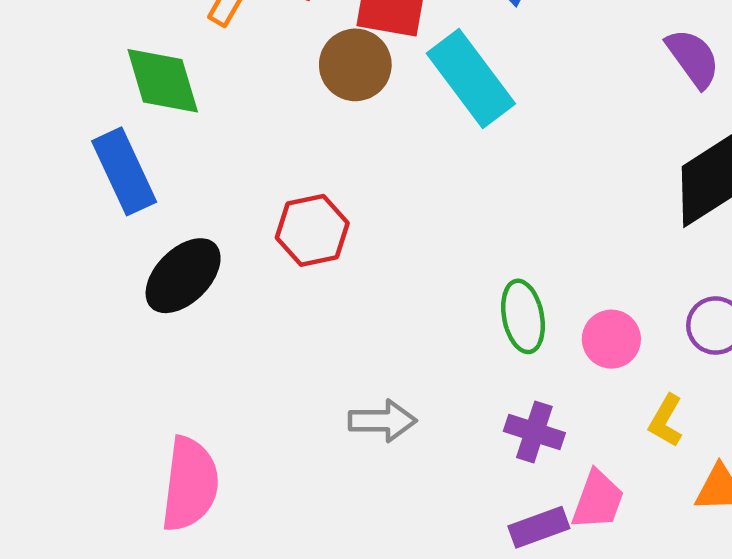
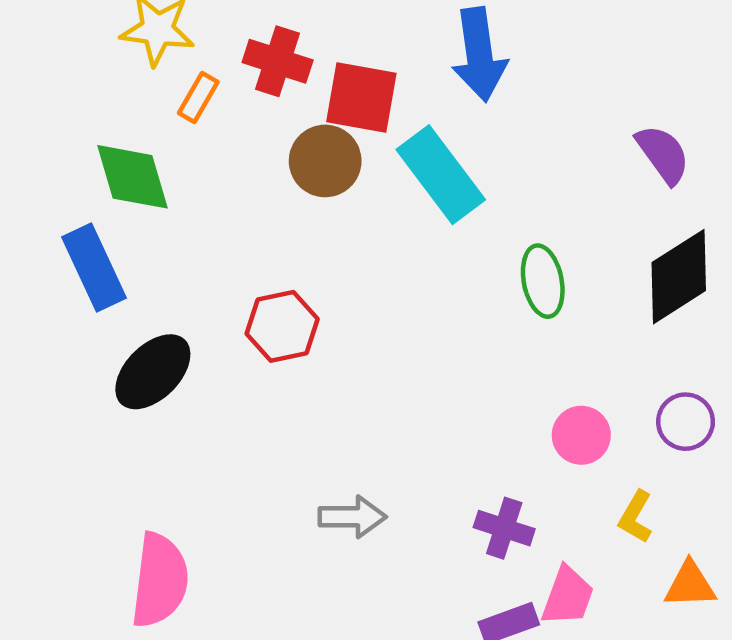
green ellipse: (523, 316) -> (543, 281), moved

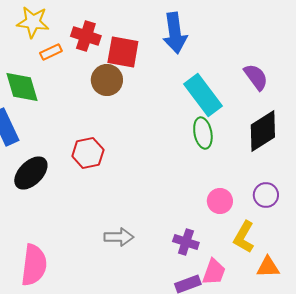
orange rectangle: (198, 98) -> (51, 52), turned 35
cyan rectangle: (441, 175) -> (203, 95), moved
yellow L-shape: (636, 517) -> (244, 237), size x1.4

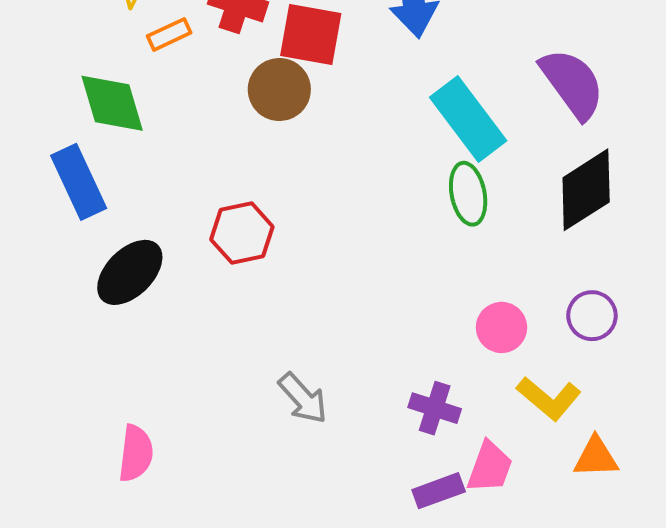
purple semicircle: (256, 77) -> (572, 84), size x1.4
gray arrow: (119, 237) -> (303, 398), turned 48
yellow L-shape: (244, 237) -> (549, 398), turned -80
pink semicircle: (34, 265) -> (136, 453), size x0.7

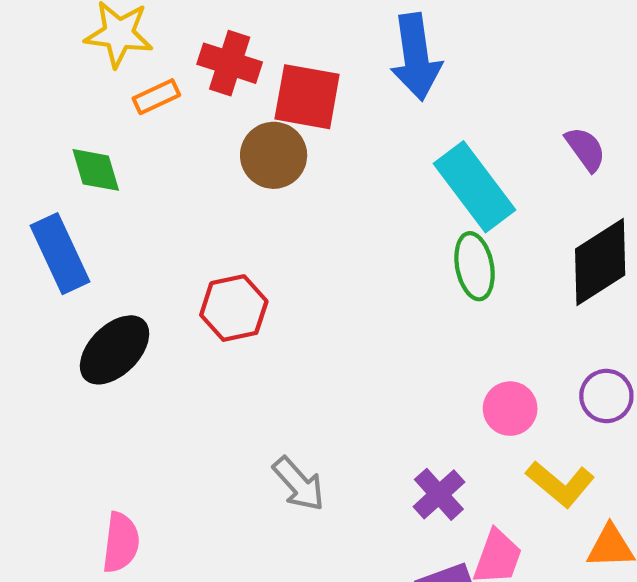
purple semicircle: (572, 84) -> (585, 149), size x0.6
green diamond: (112, 103) -> (96, 170), size x0.7
purple cross: (435, 408) -> (439, 494), turned 30

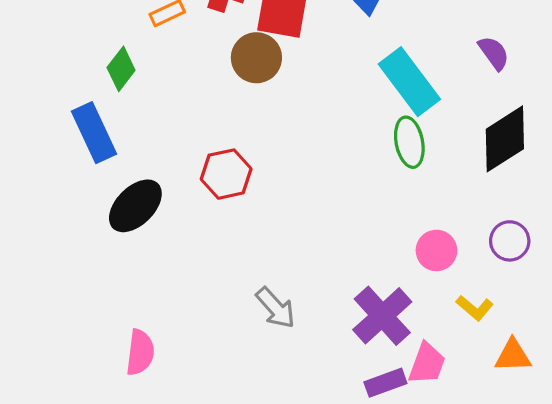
green diamond: (96, 170) -> (121, 69), turned 54
yellow L-shape: (560, 484) -> (475, 308), size x0.7
purple cross: (439, 494) -> (382, 316), size x1.5

